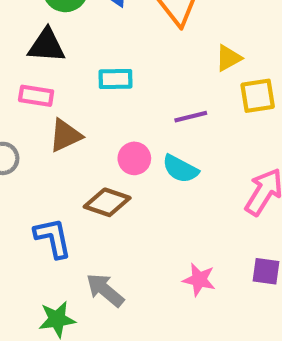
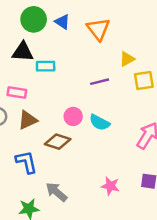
cyan rectangle: (116, 79) -> (46, 66), moved
pink rectangle: (36, 96) -> (17, 92), moved
purple line: (191, 117) -> (100, 82), moved
brown triangle: (65, 135) -> (28, 120), moved

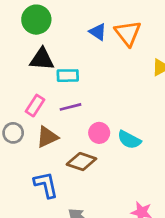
green circle: (34, 19) -> (36, 20), moved
blue triangle: (62, 22) -> (98, 32), moved
purple line: (100, 82) -> (70, 107), moved
pink rectangle: (17, 92) -> (35, 106), turned -66

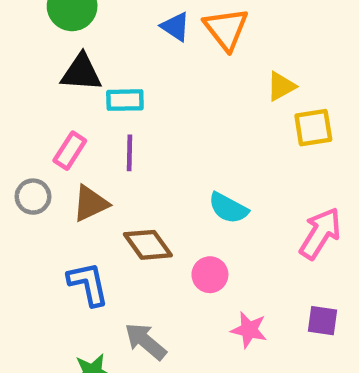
purple line: (70, 107) -> (130, 153), turned -75
pink circle: (99, 133) -> (210, 275), moved
brown diamond: (81, 162) -> (148, 245), turned 36

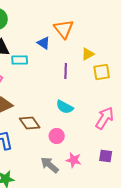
blue triangle: (175, 27) -> (44, 43), moved
purple line: (130, 153) -> (66, 71), moved
gray arrow: (146, 341) -> (50, 165), moved

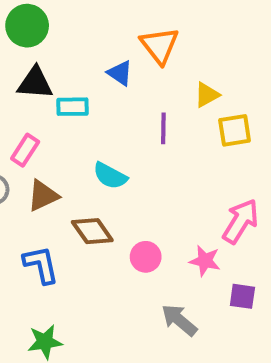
cyan semicircle: (65, 107) -> (110, 176), moved
pink star: (74, 160) -> (205, 261), moved
gray arrow: (50, 165) -> (179, 320), moved

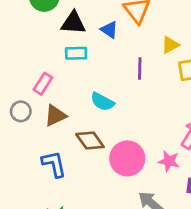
black triangle: (35, 83) -> (73, 23), moved
pink circle: (146, 257) -> (127, 158), size x1.6

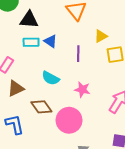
blue triangle: (109, 30) -> (51, 41), moved
pink star: (169, 161) -> (82, 89), moved

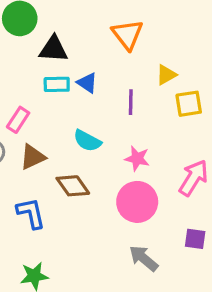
pink circle: (69, 120) -> (137, 202), moved

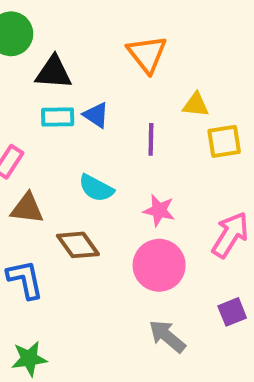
yellow triangle: (166, 75) -> (196, 105), turned 35
brown triangle: (33, 157) -> (27, 208), turned 32
purple square: (195, 239) -> (232, 312), turned -30

